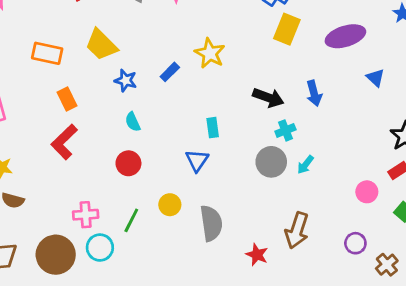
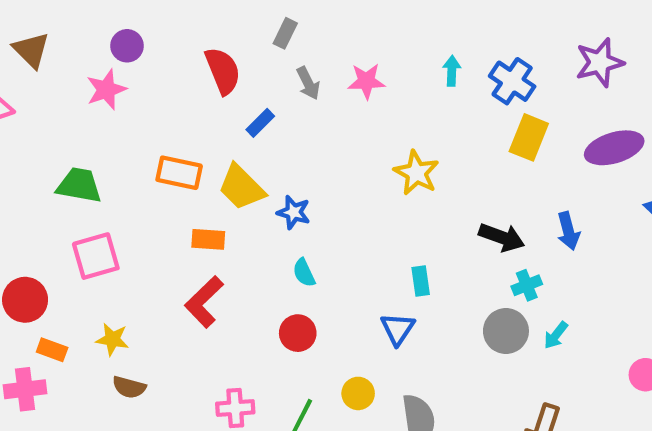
yellow trapezoid: (101, 45) -> (242, 187), moved
blue rectangle: (170, 72) -> (260, 123), moved
orange rectangle: (67, 99) -> (208, 239), turned -60

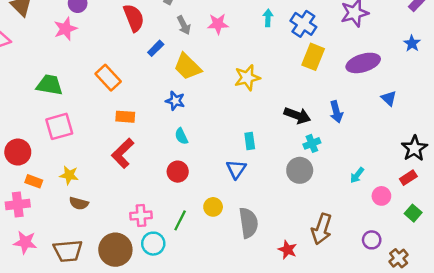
orange rectangle: (179, 173) -> (108, 78), turned 35
yellow star: (416, 173) -> (247, 78), turned 30
yellow trapezoid: (242, 187) -> (187, 67), moved
cyan arrow: (556, 335) -> (357, 175), moved

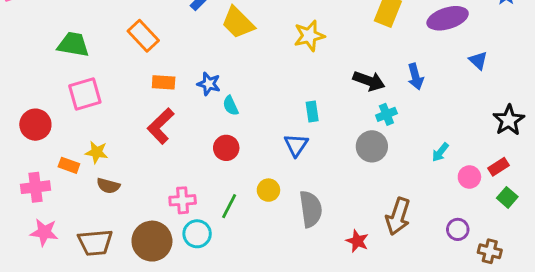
blue star: (175, 101) -> (209, 84), moved
red rectangle: (408, 178) -> (499, 167), moved
orange rectangle: (34, 181) -> (69, 165), moved
brown cross: (399, 258) -> (490, 251), turned -36

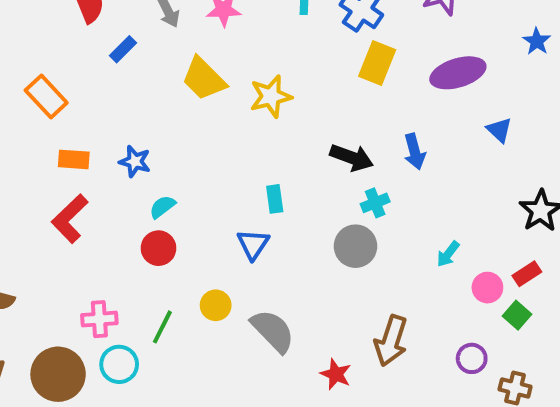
yellow trapezoid: (238, 23) -> (204, 79), moved
cyan semicircle: (231, 106) -> (162, 207), moved, turned 78
green square: (507, 197) -> (517, 315), moved
gray semicircle: (311, 209) -> (273, 331), turned -36

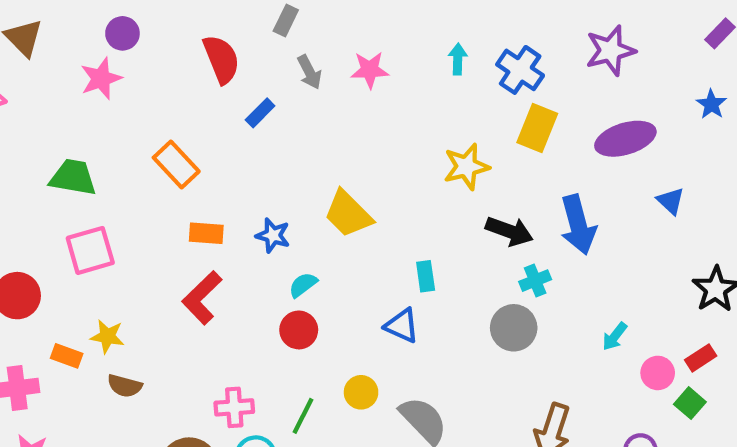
yellow trapezoid: (204, 79) -> (348, 214), moved
yellow star: (271, 96) -> (466, 167), moved
blue arrow: (415, 152) -> (578, 225), size x1.5
blue triangle: (253, 244) -> (402, 326), turned -40

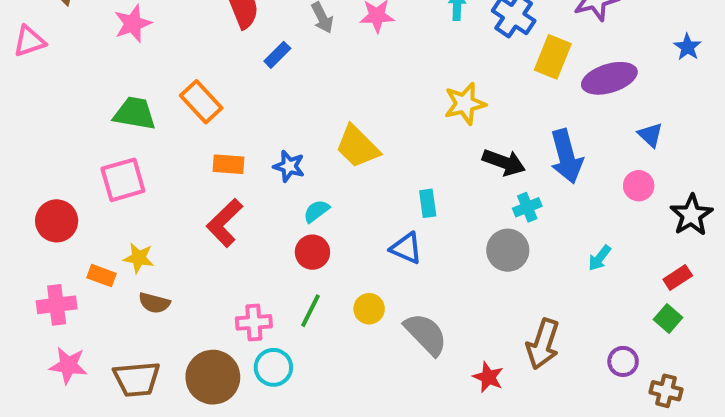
yellow rectangle: (537, 128) -> (553, 57), moved
green trapezoid: (73, 177) -> (135, 113), moved
pink circle: (658, 373) -> (639, 186), moved
green line: (303, 416) -> (311, 311), moved

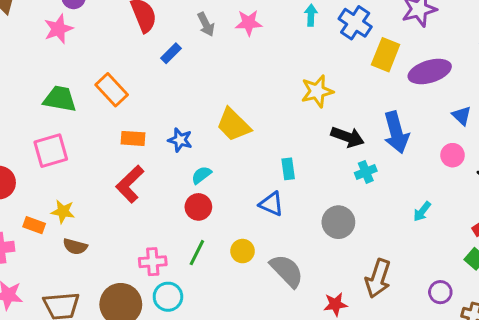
gray circle: (508, 250) -> (338, 222), moved
red star: (488, 377) -> (335, 304), turned -30

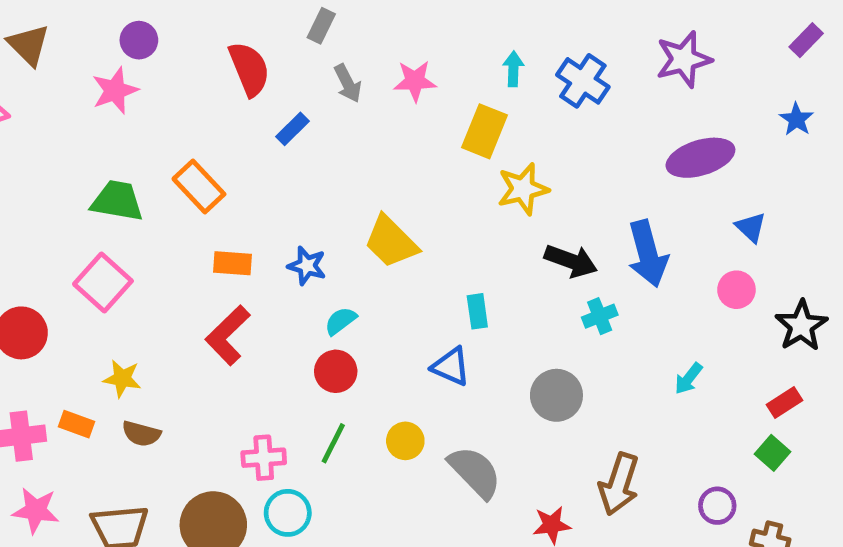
yellow rectangle: (386, 55) -> (484, 131), moved
pink square: (51, 151) -> (103, 282), turned -32
orange rectangle: (34, 225) -> (77, 424), moved

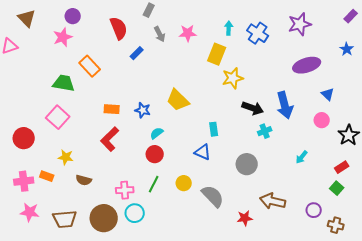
orange rectangle: (199, 187) -> (90, 66), moved
brown semicircle: (141, 434) -> (84, 180), moved
brown arrow: (619, 484) -> (273, 201), turned 85

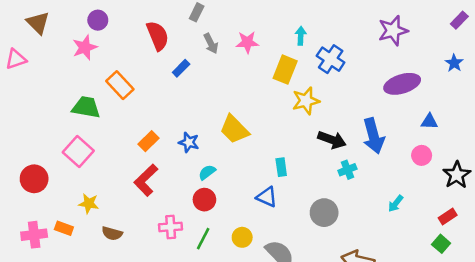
blue cross: (258, 33) -> (331, 59), moved
blue triangle: (328, 94) -> (429, 122), turned -40
orange rectangle: (112, 109) -> (149, 141), turned -49
pink cross: (125, 190) -> (171, 227), moved

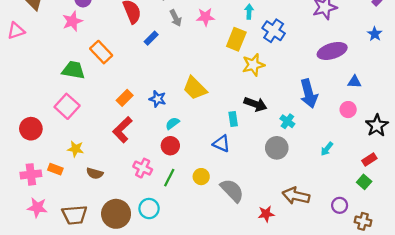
black arrow: (332, 140) -> (255, 104), moved
cyan cross: (347, 170) -> (287, 121), turned -32
gray circle: (324, 213) -> (277, 148), moved
pink cross: (171, 227) -> (143, 168), turned 30

